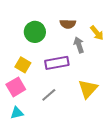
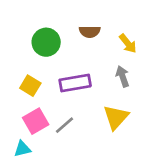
gray arrow: (79, 45) -> (123, 76), moved
pink square: (16, 87) -> (36, 121), moved

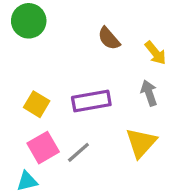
brown semicircle: (90, 32) -> (109, 38), turned 48
green circle: (46, 42) -> (29, 21), moved

